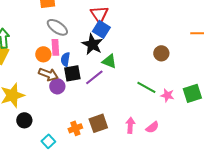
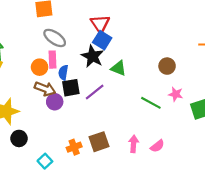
green triangle: (109, 61) -> (118, 68), moved
pink star: (167, 95) -> (176, 94), moved

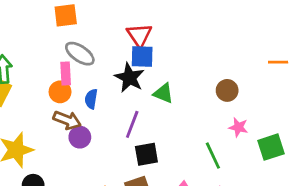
blue square: (102, 40) -> (142, 56), turned -30
pink rectangle: (53, 60) -> (66, 73), moved
black square: (71, 88) -> (146, 154), moved
purple line: (95, 92) -> (132, 124), turned -30
green line: (151, 103) -> (213, 156), moved, turned 36

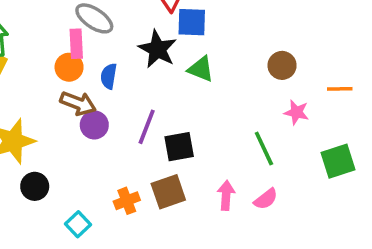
blue square: (142, 56) -> (192, 22), moved
orange line: (278, 62) -> (340, 89), moved
purple line: (132, 124) -> (147, 127), moved
green square: (271, 147) -> (338, 161), moved

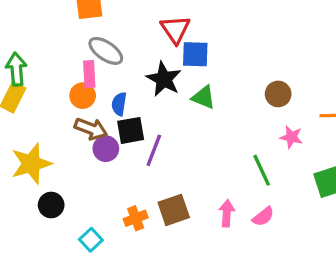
black square: (179, 147) -> (131, 130), moved

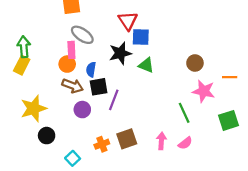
black star: (164, 79) -> (120, 53), turned 30
pink star: (291, 137) -> (204, 91), size x1.5
purple circle: (106, 149) -> (82, 110), moved

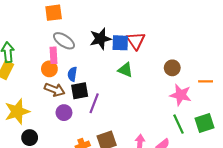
red triangle: (128, 21) -> (136, 41), moved
black star: (120, 53) -> (100, 39), moved
green line: (184, 113) -> (178, 124), moved

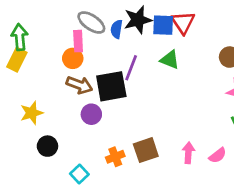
blue semicircle: (72, 74) -> (117, 29), moved
black square: (80, 91) -> (111, 86), size x1.4
purple line: (94, 103) -> (131, 68), moved
yellow star: (17, 112) -> (32, 113), size x0.7

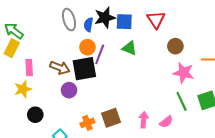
gray ellipse: (91, 22) -> (69, 20), turned 40
red triangle: (183, 22) -> (156, 20), moved
green arrow: (20, 37) -> (14, 31), turned -48
pink rectangle: (78, 41) -> (29, 68), moved
orange circle: (73, 58) -> (87, 47), moved

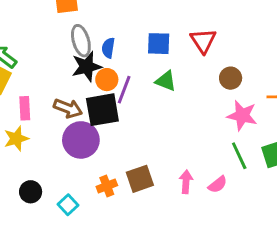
black star: (105, 18) -> (87, 67), moved
purple circle: (69, 90) -> (81, 140), size x1.6
black circle: (35, 115) -> (31, 192), moved

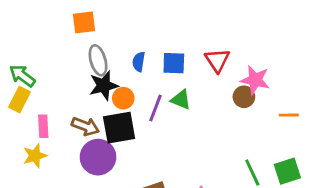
blue semicircle: (108, 48) -> (139, 62), moved
purple line: (124, 90) -> (156, 108), moved
pink star: (242, 115) -> (255, 80), moved

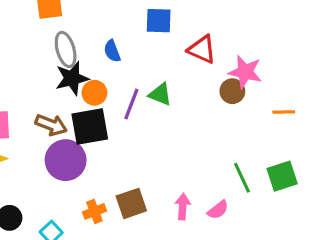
red triangle: (217, 60) -> (202, 49), turned -32
blue semicircle: (139, 62) -> (112, 51), turned -30
blue square: (174, 63) -> (159, 21), moved

